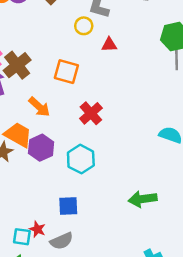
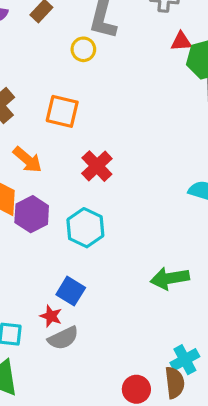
red triangle: (109, 45) -> (181, 41), moved
blue square: (68, 206) -> (71, 291), turned 36
red star: (37, 229) -> (51, 316), moved

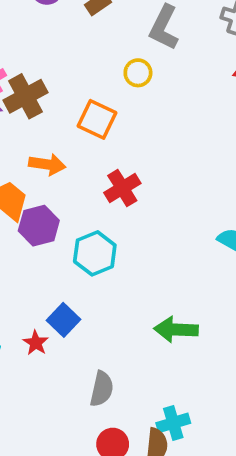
yellow circle: (83, 49) -> (138, 73), moved
orange arrow: (27, 160) -> (47, 164), turned -44
gray semicircle: (63, 338) -> (102, 389), moved, turned -64

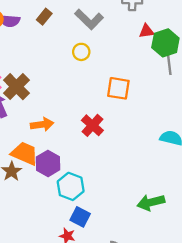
gray L-shape: (164, 27) -> (89, 19), turned -56
orange square: (97, 119) -> (118, 88), moved
cyan hexagon: (95, 253) -> (71, 186), moved

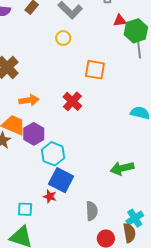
blue square: (80, 217) -> (61, 180), size x1.4

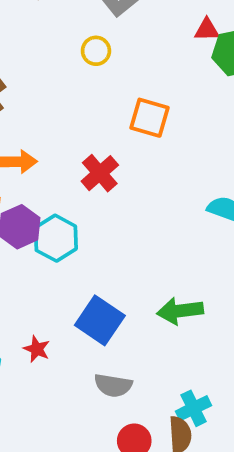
cyan hexagon: (53, 154) -> (56, 238), moved
blue square: (61, 180) -> (100, 320), moved
gray semicircle: (92, 211) -> (113, 385), turned 96

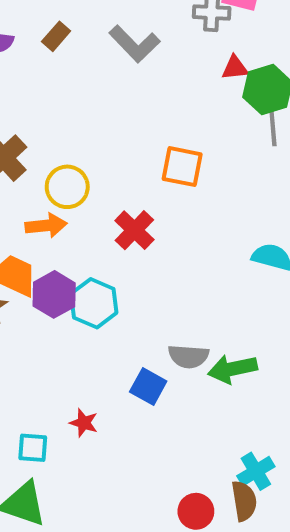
yellow circle: (96, 51) -> (67, 187), moved, size x1.4
blue square: (100, 320) -> (148, 387), size x0.7
gray semicircle: (113, 385) -> (188, 356), moved

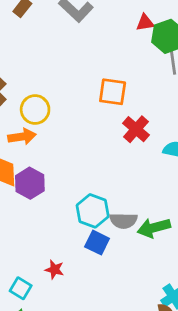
red cross: (134, 230) -> (136, 129), moved
cyan hexagon: (94, 303) -> (93, 211), moved
cyan square: (33, 448) -> (21, 288), turned 30

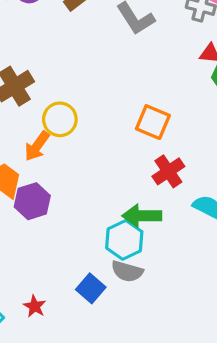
orange arrow: (22, 137) -> (37, 146), turned 120
cyan hexagon: (93, 211) -> (124, 240), moved
green arrow: (154, 228) -> (142, 216), moved

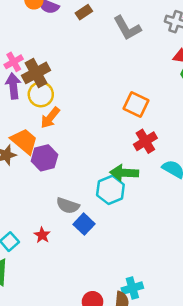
yellow circle: (60, 119) -> (41, 94), moved
gray semicircle: (127, 271) -> (68, 206), moved

